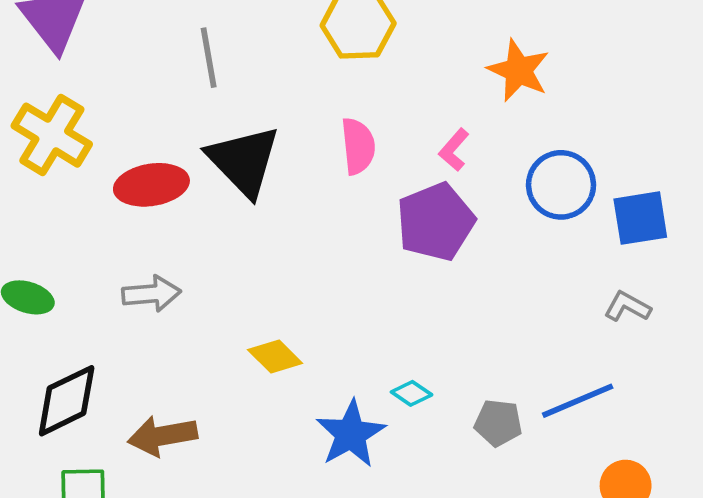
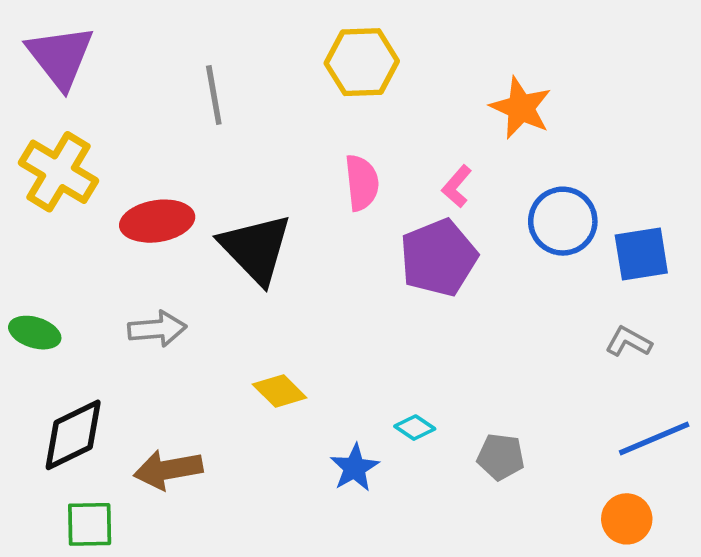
black triangle: (244, 161) -> (256, 248), moved
blue line: (578, 401) -> (654, 439), moved
blue star: (351, 434) -> (354, 468), size x0.7

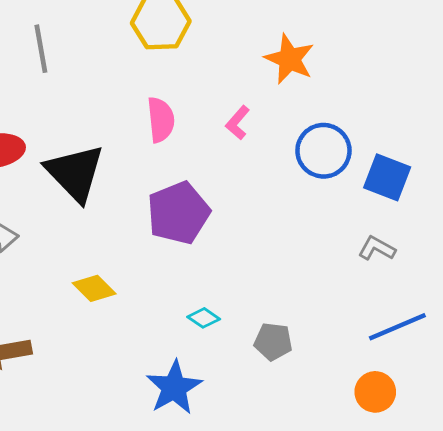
blue square: (641, 254) -> (387, 177), turned 30
purple pentagon: (439, 258) -> (178, 213), moved
blue star: (354, 468) -> (174, 387), moved, size x1.4

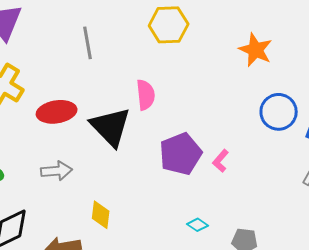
pink semicircle: (161, 120) -> (146, 95), moved
pink L-shape: (238, 123) -> (221, 161), moved
yellow diamond: (94, 288) -> (101, 215), moved, turned 52

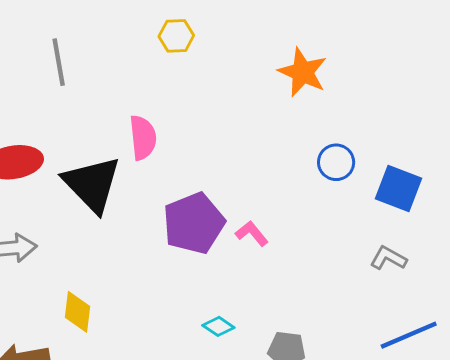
yellow hexagon: (169, 25) -> (176, 36), size x0.6
blue circle: (279, 112) -> (336, 162), size x0.7
pink L-shape: (221, 161) -> (252, 233), turned 100

